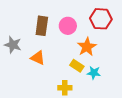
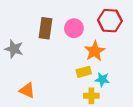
orange triangle: (38, 58) -> (27, 90), moved
yellow rectangle: (77, 66) -> (84, 72), turned -48
yellow cross: (65, 88) -> (91, 96), moved

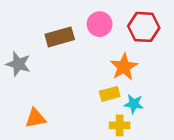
brown rectangle: (46, 28) -> (60, 37), turned 66
pink circle: (74, 28) -> (100, 24), moved
orange triangle: (27, 90) -> (35, 118), turned -35

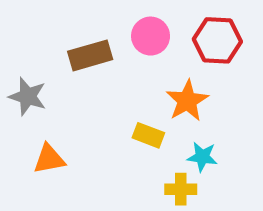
yellow rectangle: (110, 94) -> (148, 135), moved, turned 36
orange triangle: (35, 118) -> (49, 159), moved

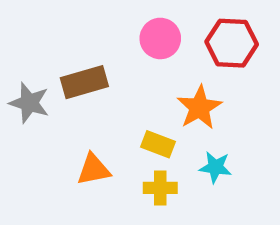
brown rectangle: (90, 55) -> (84, 82), moved
orange triangle: (49, 159) -> (94, 170), moved
yellow cross: (181, 189) -> (160, 188), moved

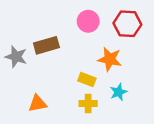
orange star: (199, 107) -> (110, 59), turned -30
cyan star: (215, 167) -> (119, 92), turned -30
orange triangle: (94, 170) -> (38, 103), moved

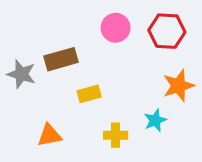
orange star: (110, 59) -> (178, 86), moved, turned -30
yellow rectangle: (87, 79) -> (89, 94), moved, turned -36

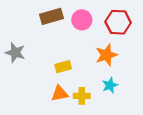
brown rectangle: (61, 59) -> (51, 16), moved
orange star: (178, 86) -> (106, 55), moved
orange triangle: (49, 135) -> (60, 93), moved

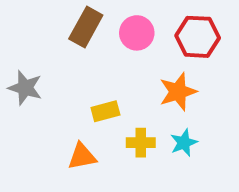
brown rectangle: (51, 16) -> (86, 27), turned -45
orange triangle: (60, 93) -> (82, 156), moved
yellow cross: (82, 96) -> (141, 143), moved

